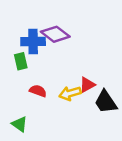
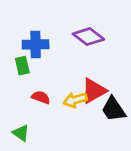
purple diamond: (55, 34) -> (88, 37), moved
red triangle: (87, 85) -> (94, 91), size x1.5

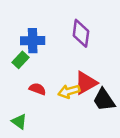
purple diamond: (88, 37) -> (81, 33), turned 60
green rectangle: (22, 66) -> (21, 60), turned 56

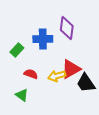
blue cross: (33, 41) -> (43, 39), moved
green triangle: (19, 122) -> (22, 95), moved

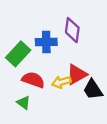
green rectangle: (17, 50) -> (18, 54), size x1.6
red semicircle: (31, 74) -> (33, 80), size x1.5

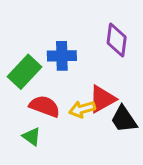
purple diamond: (72, 30) -> (117, 40), moved

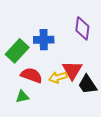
red triangle: (102, 99) -> (72, 70), turned -30
green triangle: (32, 137) -> (22, 97), turned -48

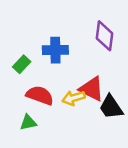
green rectangle: (17, 51) -> (22, 64), size x0.6
red triangle: (72, 70) -> (92, 89), turned -35

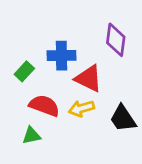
red triangle: (92, 89) -> (89, 78), moved

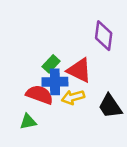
blue cross: (61, 56) -> (55, 82), moved
green rectangle: (24, 71) -> (51, 64), moved

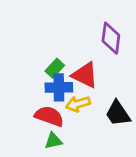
red semicircle: (40, 95) -> (49, 116), moved
green triangle: (28, 122) -> (53, 141), moved

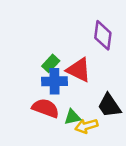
yellow arrow: (78, 104) -> (86, 126), moved
green triangle: (53, 141) -> (72, 117), moved

